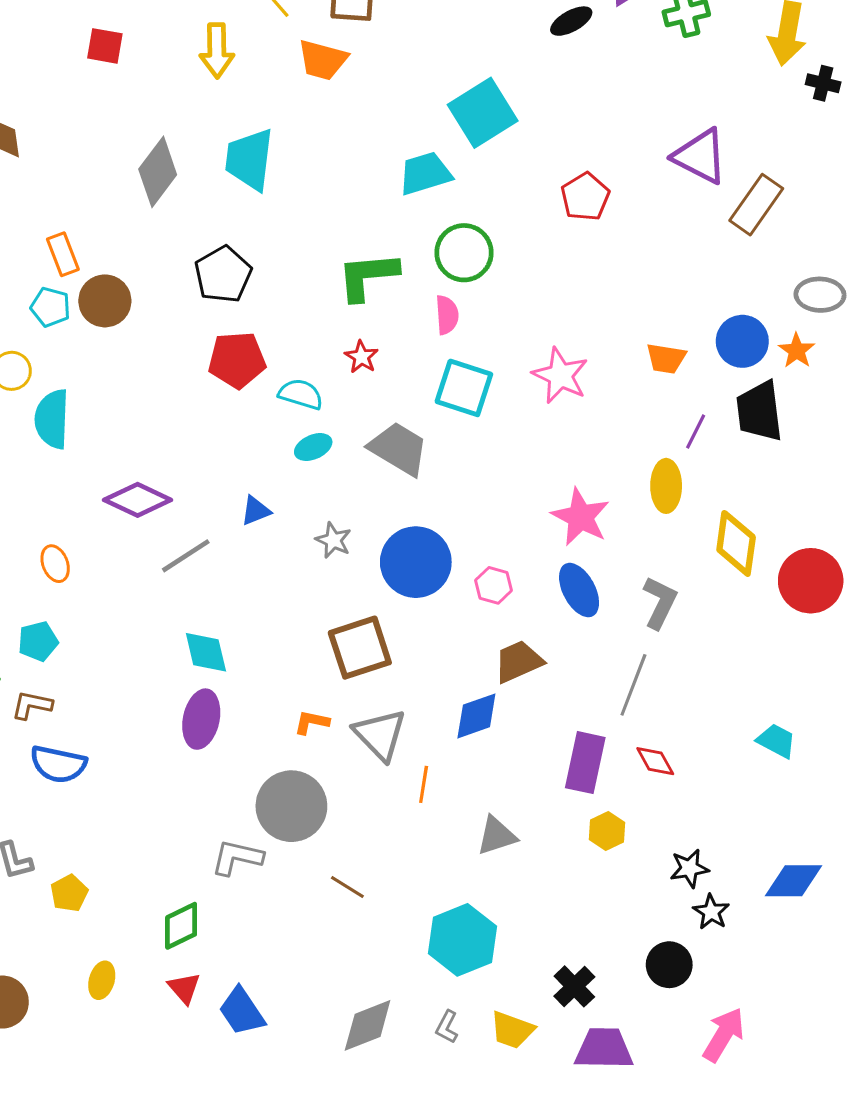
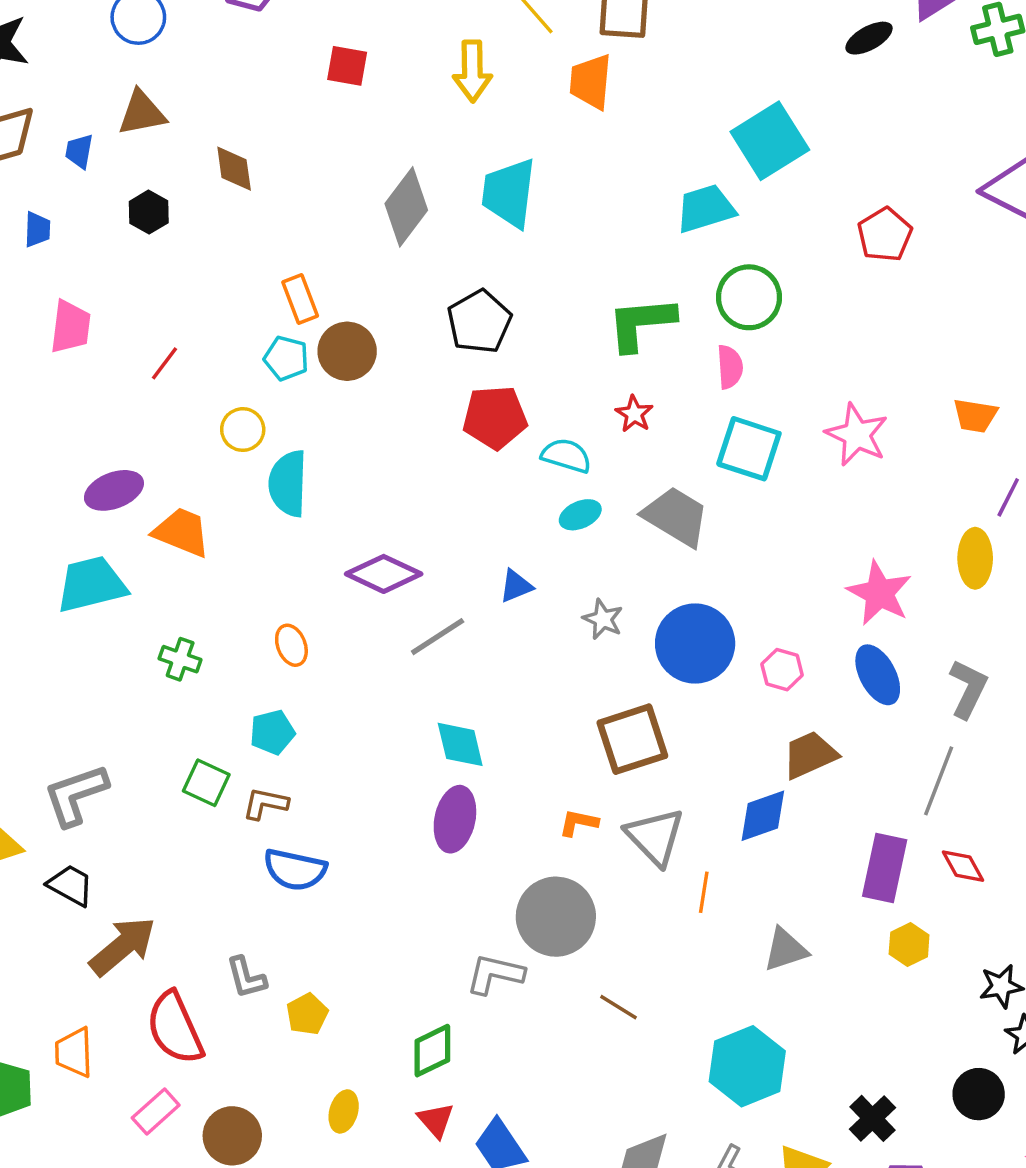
orange trapezoid: (323, 60) -> (591, 82), turned 80

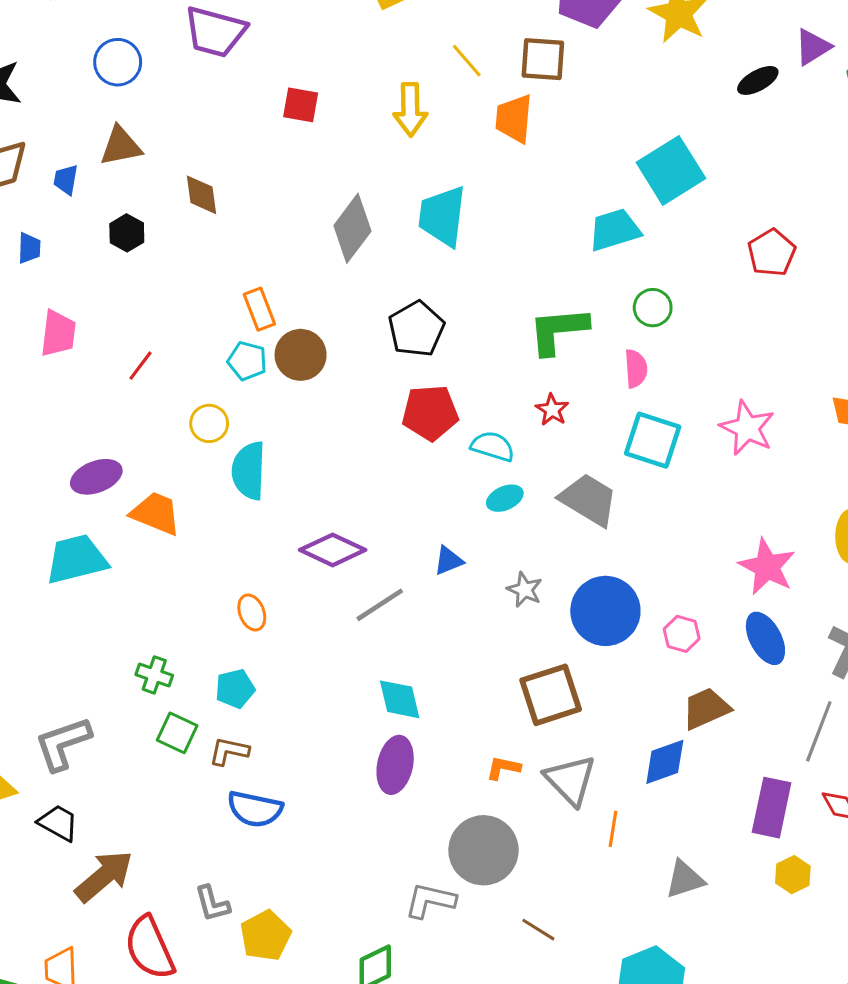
green circle: (749, 297) -> (653, 308), size x0.7
green cross: (180, 659) -> (154, 675), moved
yellow pentagon: (307, 1014) -> (266, 936), size x1.4

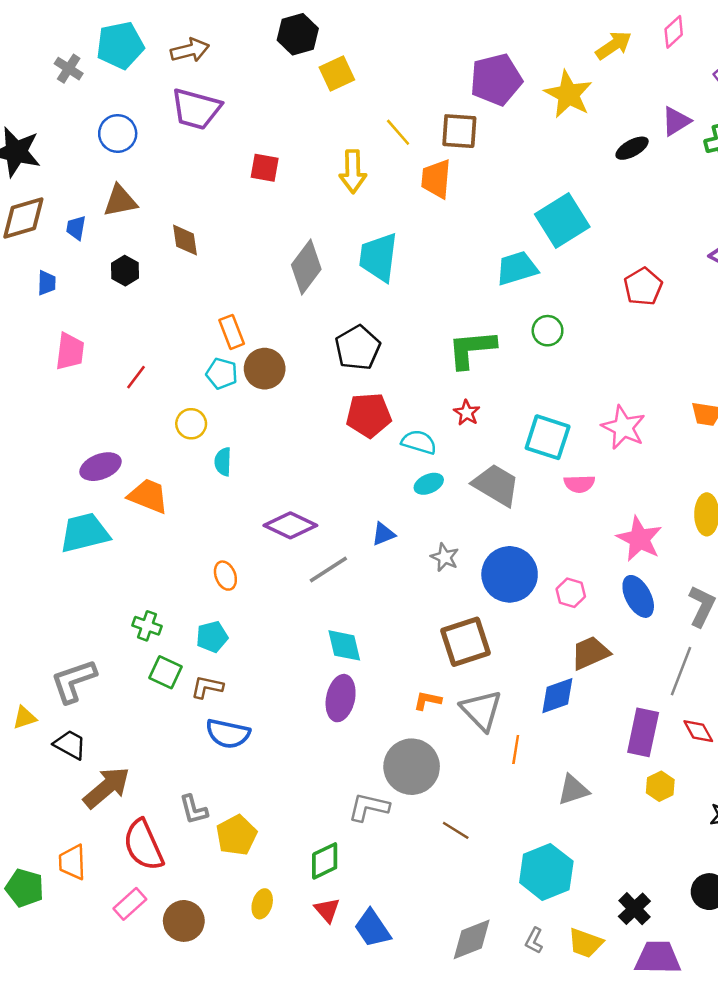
pink semicircle: (636, 369) -> (579, 484), moved, turned 92
cyan semicircle: (249, 471) -> (223, 462), size x0.6

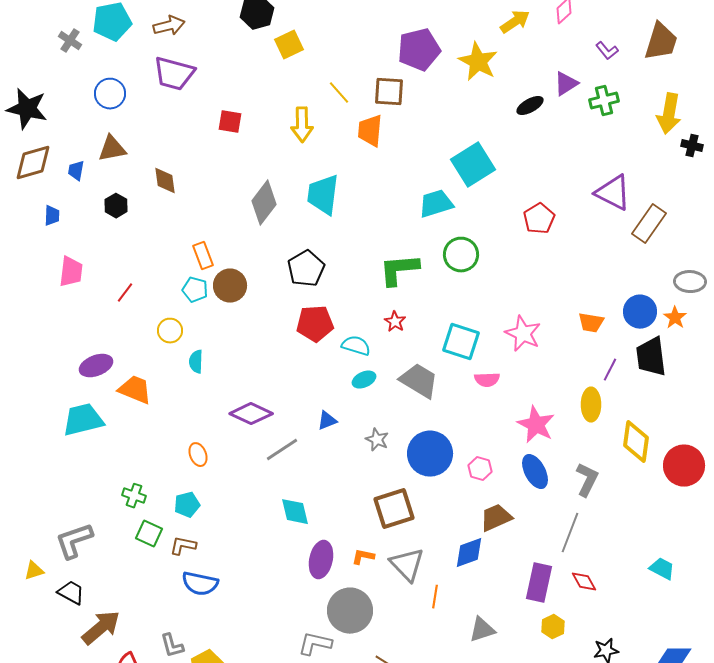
green circle: (548, 331) -> (461, 255), size x1.4
purple ellipse: (341, 698) -> (321, 560), moved

